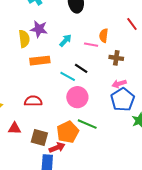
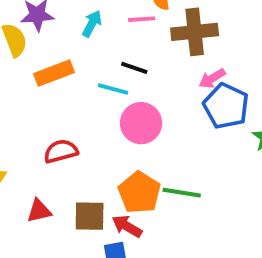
brown cross: (116, 58) -> (195, 32), size x1.6
green line: (87, 124) -> (182, 193), moved
red arrow: (57, 148) -> (127, 226), turned -112

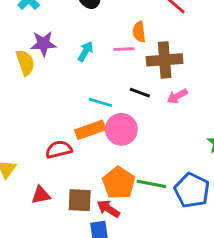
black line: (134, 68) -> (140, 93), moved
orange rectangle: (54, 73) -> (90, 130), moved
blue pentagon: (226, 106) -> (192, 190), moved

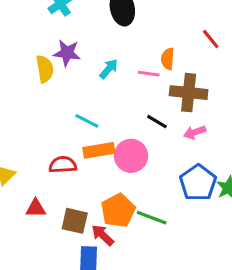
cyan line: (100, 102) -> (87, 121), moved
blue pentagon: (192, 190) -> (198, 183), moved

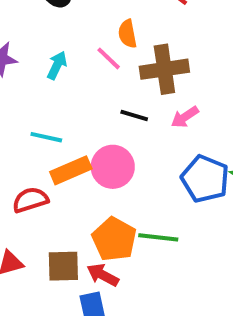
pink line: (149, 74) -> (109, 58), turned 50

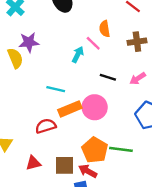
cyan arrow: (57, 65) -> (78, 54), moved
brown cross: (164, 69) -> (137, 42), moved, size x0.7

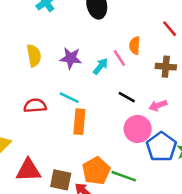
purple star: (29, 42) -> (71, 58), moved
pink circle: (95, 107) -> (138, 129), moved
orange rectangle: (70, 109) -> (79, 122), turned -75
red semicircle: (46, 126) -> (35, 106), moved
red triangle: (33, 163) -> (28, 170), size x1.5

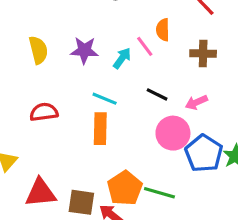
cyan line: (69, 98) -> (105, 99), moved

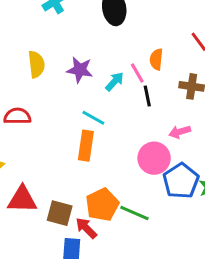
black line: (157, 94) -> (147, 96), moved, turned 45
red semicircle: (44, 112) -> (17, 116), moved

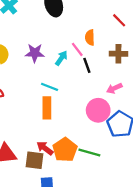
red arrow: (86, 228) -> (45, 148), moved

